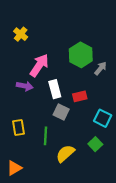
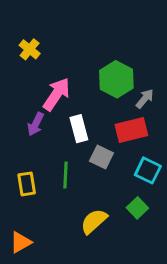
purple arrow: (25, 86) -> (36, 124), turned 105
red rectangle: (80, 96) -> (131, 130), moved, size x1.5
gray square: (61, 112) -> (101, 157), moved
green line: (46, 136) -> (66, 175), moved

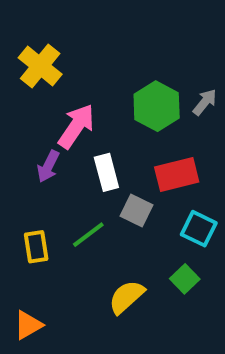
yellow cross: (30, 49) -> (40, 66), size x1.5
gray arrow: (145, 99) -> (205, 102), moved
green line: (66, 175) -> (88, 235), turned 50

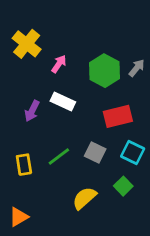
pink arrow: (76, 126) -> (59, 64), moved, size x0.6
white rectangle: (106, 172) -> (63, 102), moved, turned -50
gray square: (137, 211) -> (95, 153), moved

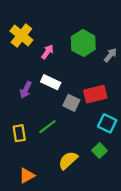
green hexagon: (104, 71) -> (83, 43), moved
gray square: (95, 153) -> (71, 103), moved
orange triangle: (19, 217) -> (27, 176), moved

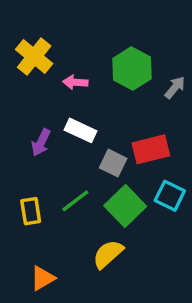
pink arrow: (47, 52) -> (75, 82), turned -120
green square: (100, 151) -> (125, 206), moved, size x1.6

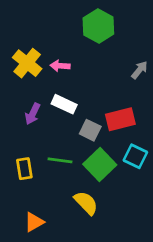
yellow cross: (34, 57) -> (27, 63), moved
green hexagon: (132, 69) -> (98, 26), moved
green line: (75, 201) -> (60, 160), turned 45
yellow semicircle: (108, 254) -> (86, 203), turned 88

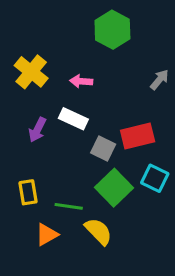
pink arrow: (60, 66) -> (81, 81), moved
green line: (60, 160) -> (69, 206), moved
orange triangle: (34, 222) -> (47, 235), moved

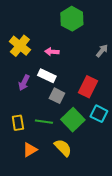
red rectangle: (138, 136) -> (88, 87), turned -50
gray square: (103, 149) -> (57, 96), moved
green line: (69, 206) -> (44, 122), moved

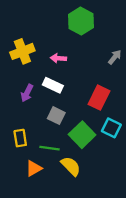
yellow cross: (20, 46) -> (22, 51), turned 30
gray square: (57, 96) -> (56, 116), moved
green line: (44, 122) -> (49, 148), moved

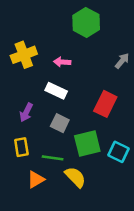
purple arrow: (27, 93) -> (26, 112), moved
cyan square: (111, 128) -> (119, 152), moved
green square: (82, 135) -> (87, 144), turned 30

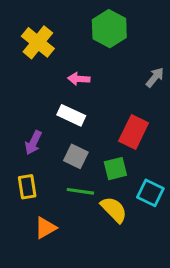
yellow cross: (24, 55) -> (38, 42), moved, turned -30
green square: (87, 144) -> (115, 169), moved, size x0.7
green line: (53, 158) -> (80, 191), moved
yellow semicircle: (75, 177) -> (114, 210), moved

